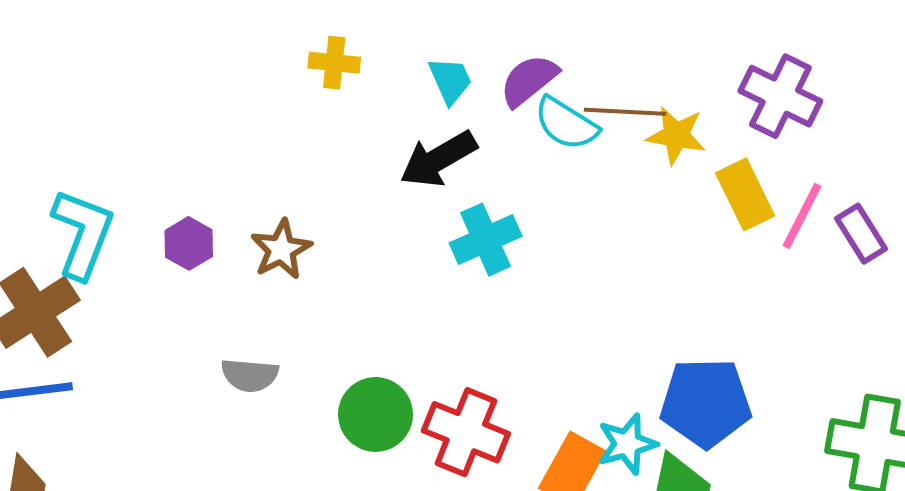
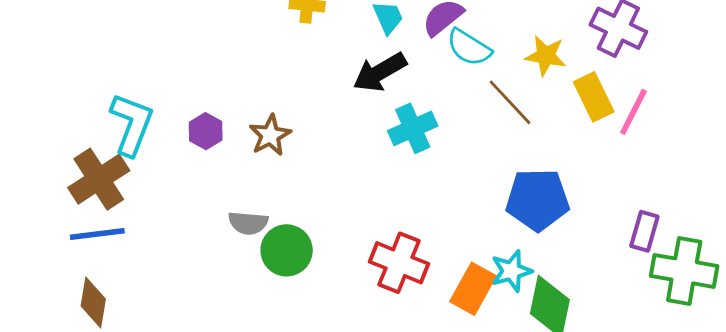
brown line: (625, 112) -> (510, 102), moved, turned 44
purple rectangle: (861, 234) -> (644, 231), moved, turned 48
blue pentagon: (706, 403) -> (537, 200), moved
green circle: (375, 414) -> (287, 250), moved

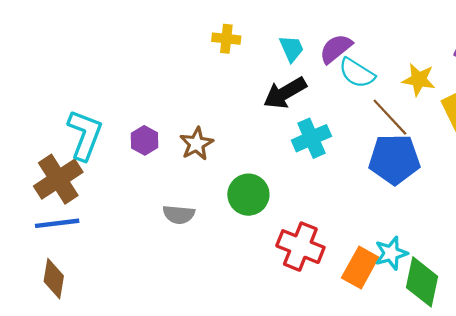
blue pentagon: (537, 200) -> (394, 159), moved
green circle: (287, 250) -> (248, 195), moved

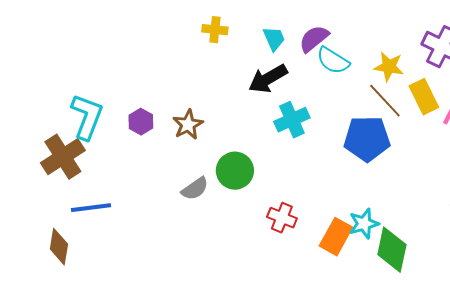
brown line: (390, 117) -> (385, 101), moved
gray semicircle: (179, 215) -> (195, 189), moved, turned -40
blue line: (57, 223) -> (91, 208), moved
red cross: (300, 247) -> (282, 218), size x0.7

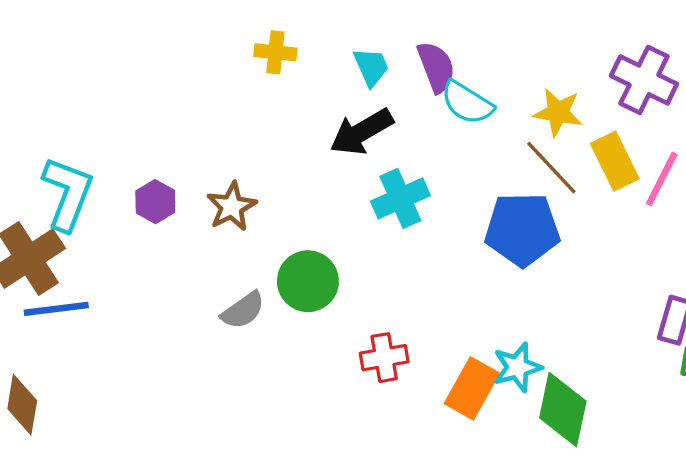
purple semicircle: (314, 39) -> (436, 67), turned 108
blue line: (91, 208) -> (56, 309), moved
red cross: (282, 218) -> (384, 358), turned -32

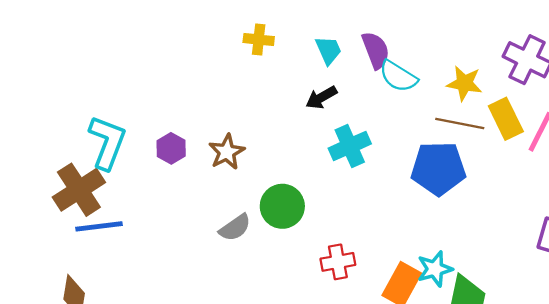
black arrow: (361, 132) -> (321, 97), size x0.7
brown line: (551, 168) -> (460, 123), turned -36

